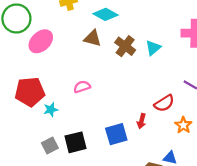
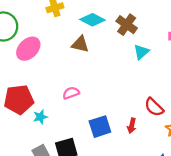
brown cross: (125, 46) -> (127, 25), moved
red semicircle: (164, 103) -> (154, 107), turned 78
blue square: (116, 134) -> (100, 127), moved

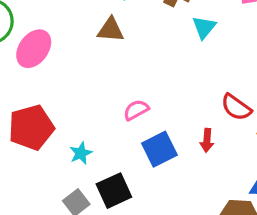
pink semicircle: (71, 93) -> (136, 110), moved
cyan star: (40, 117) -> (81, 153), moved

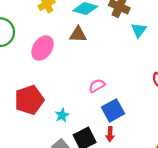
pink ellipse: (34, 49) -> (43, 48), moved
red arrow: (207, 140) -> (110, 134), moved

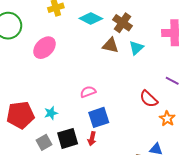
brown triangle: (78, 34) -> (110, 45), moved
red pentagon: (29, 100) -> (20, 115), moved

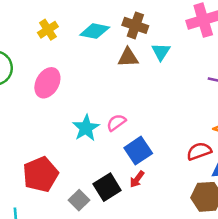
red semicircle: (149, 99) -> (199, 151), moved, turned 132
cyan star: (51, 113) -> (86, 128), moved, size x1.5
red arrow: (92, 139) -> (137, 179), turned 40

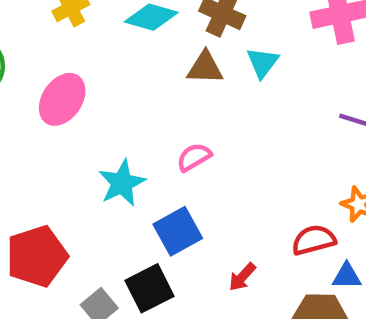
pink semicircle: (116, 123) -> (194, 157), moved
blue square: (138, 151) -> (178, 231), moved
red arrow: (137, 179) -> (242, 277), moved

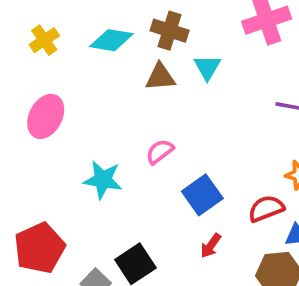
cyan star: (122, 183) -> (103, 180), turned -30
blue square: (178, 231) -> (202, 195), moved

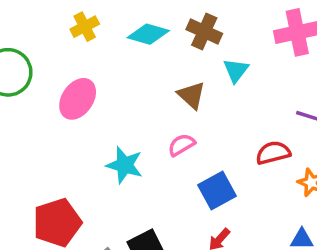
brown triangle: (160, 77) -> (191, 95), moved, turned 40
red semicircle: (266, 209) -> (273, 153), moved

